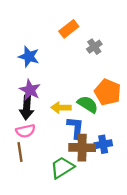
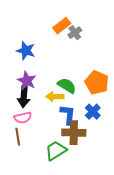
gray cross: (94, 47) -> (75, 33), moved
green semicircle: (88, 104) -> (67, 86), moved
blue cross: (103, 144) -> (93, 112), moved, turned -35

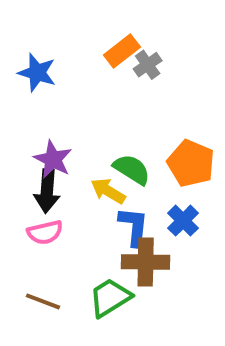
blue star: (26, 51) -> (37, 73), moved
yellow arrow: (55, 97) -> (108, 191), turned 30
brown line: (18, 137) -> (43, 301), moved, turned -60

